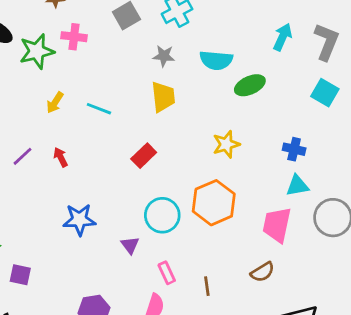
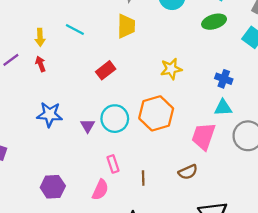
green ellipse: (250, 85) -> (214, 22), moved
yellow arrow: (55, 103) -> (40, 37), moved, turned -42
purple triangle: (130, 245) -> (88, 126), moved

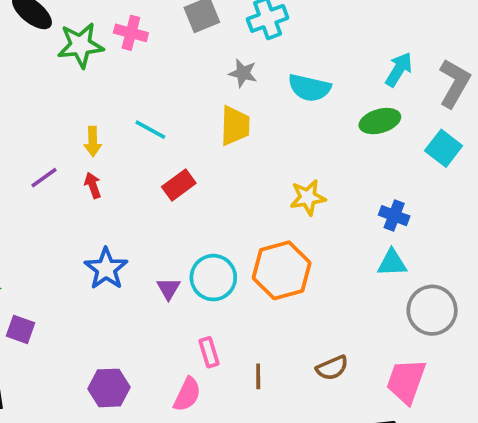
red rectangle: (106, 70) -> (179, 185), moved
blue star: (50, 114) -> (106, 269), turned 30
pink trapezoid: (204, 136) -> (406, 381), moved

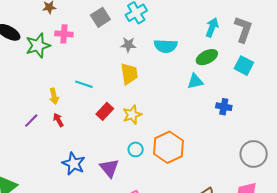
yellow star: (308, 197) -> (132, 115), moved
cyan triangle: (392, 263) -> (195, 81), moved
cyan circle: (213, 278) -> (136, 149), moved, size x0.6
purple triangle: (168, 289) -> (109, 168), size x1.5

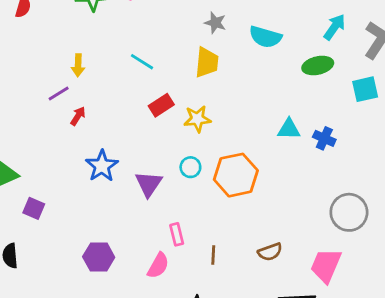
cyan square: (244, 66) -> (365, 89), turned 36
cyan triangle: (195, 81) -> (289, 129), moved
yellow arrow: (54, 96) -> (78, 65), moved
red arrow: (58, 120) -> (78, 116), moved, turned 48

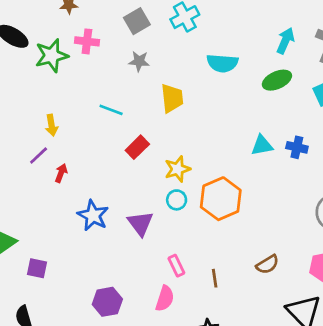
gray star: (215, 23) -> (139, 61), moved
yellow star: (197, 119) -> (177, 169), moved

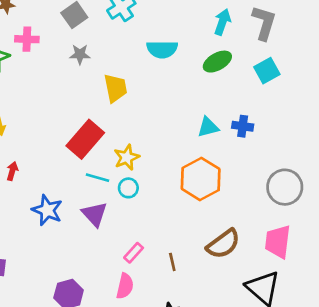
cyan line: (111, 110) -> (97, 178), moved
red rectangle: (137, 147) -> (85, 139), size x1.6
orange hexagon: (221, 199) -> (201, 179), moved
brown semicircle: (267, 264) -> (223, 244), size x1.5
pink rectangle: (176, 266) -> (134, 253), turned 72

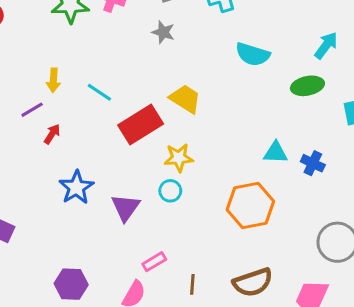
yellow trapezoid: (115, 88) -> (185, 99), moved, turned -64
cyan line: (97, 178) -> (99, 92), moved

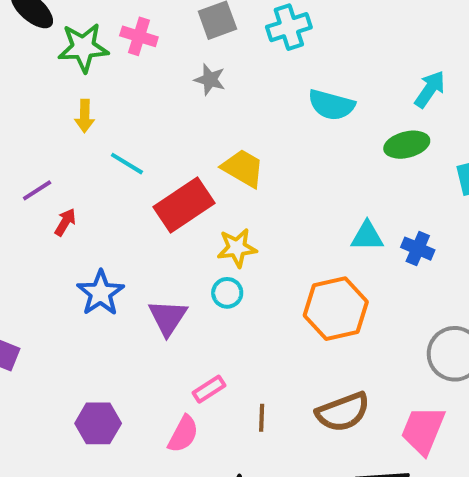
yellow arrow: (53, 80) -> (85, 116), moved

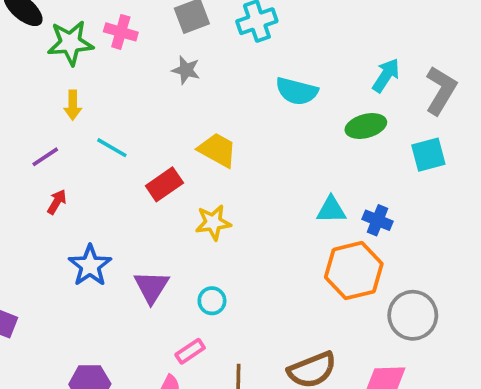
purple line: (37, 190) -> (45, 157), moved
red rectangle: (184, 205) -> (164, 184), size x0.7
cyan circle: (227, 293) -> (212, 301), moved
orange hexagon: (336, 309) -> (354, 271), moved

